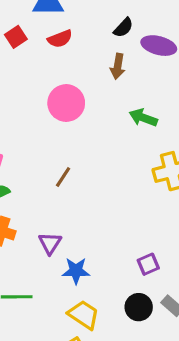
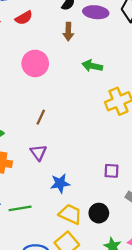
purple triangle: (50, 243) -> (38, 152), moved
purple square: (148, 264) -> (111, 171), turned 35
black circle: (139, 307) -> (99, 213), moved

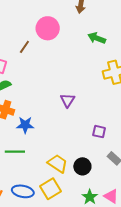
brown line: (41, 117) -> (24, 47), moved
purple triangle: (38, 152) -> (68, 100), moved
blue star: (60, 183) -> (25, 125), moved

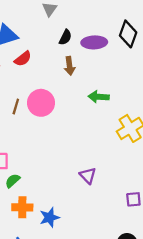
brown line: (24, 47) -> (16, 107), moved

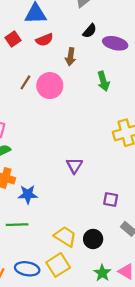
brown arrow: (70, 66) -> (70, 57), moved
green arrow: (99, 97) -> (103, 81), moved, turned -126

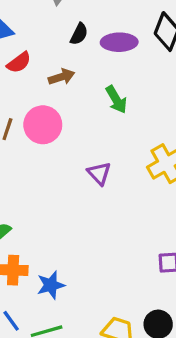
brown arrow: (70, 57) -> (61, 77), turned -102
purple triangle: (74, 165) -> (99, 173), moved

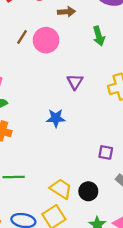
blue star: (51, 285) -> (56, 118), moved

